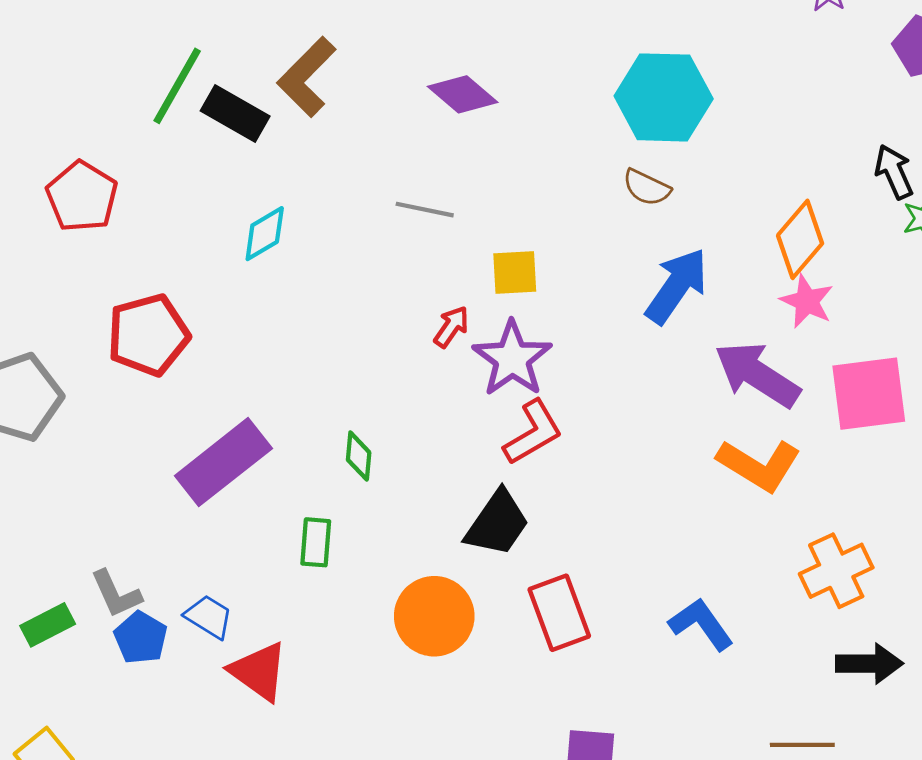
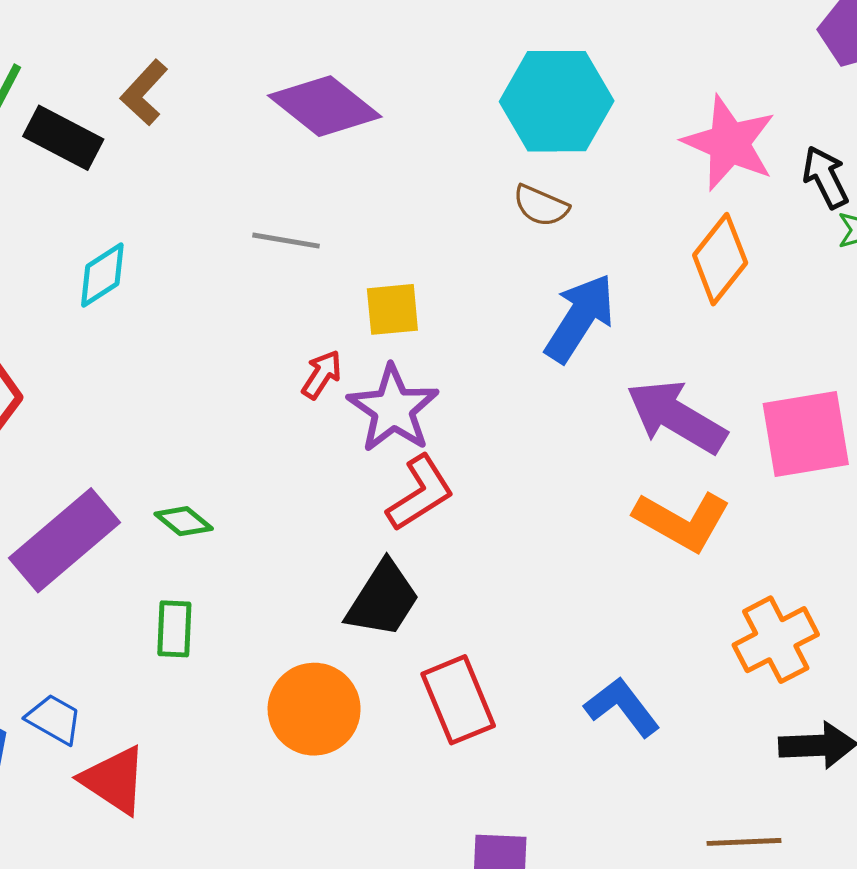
brown L-shape: (307, 77) -> (144, 92), size x0.7
purple diamond: (463, 94) -> (325, 106), size x1.4
pink star: (807, 301) -> (729, 143), moved, size x1.5
green diamond: (359, 456) -> (184, 521), moved, turned -54

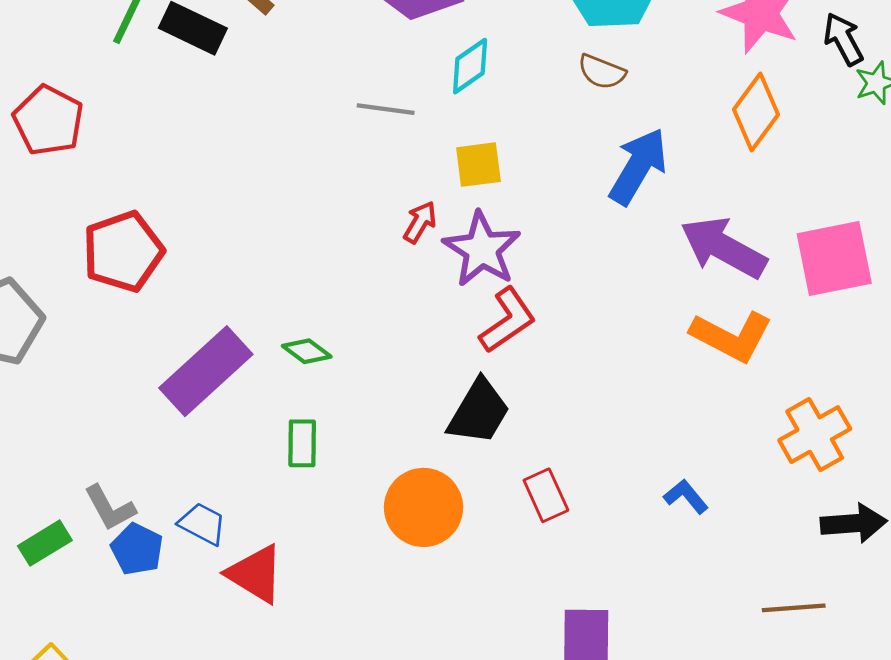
cyan diamond: (102, 275) -> (470, 66), moved
red rectangle: (458, 700) -> (546, 495), size x0.7
blue L-shape: (622, 707) -> (686, 496), size x0.7

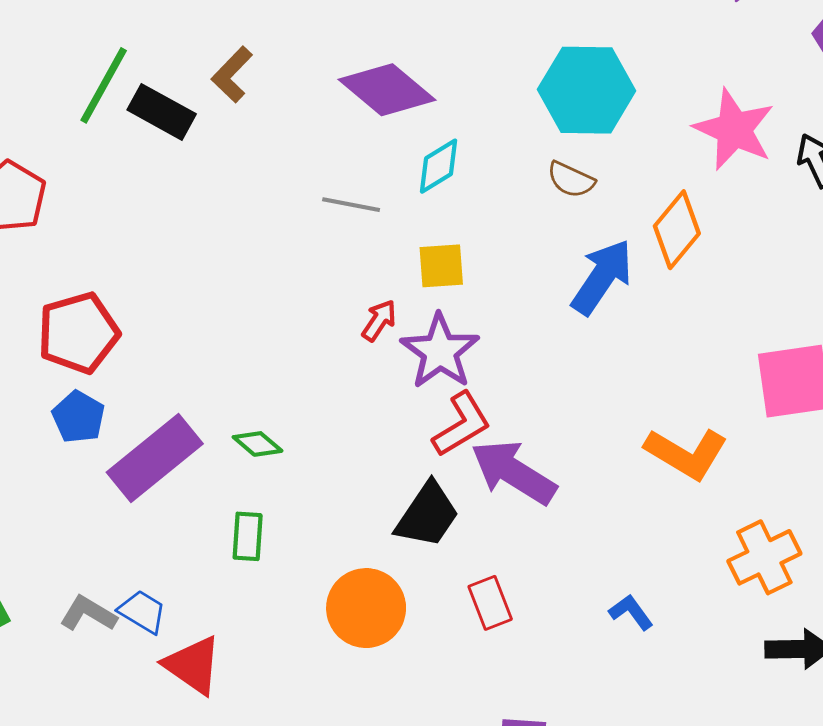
orange diamond: (756, 112) -> (677, 230), moved
purple arrow: (724, 248) -> (514, 472), moved
gray L-shape: (110, 508) -> (88, 614), moved, turned 146
blue pentagon: (137, 549) -> (78, 417), moved

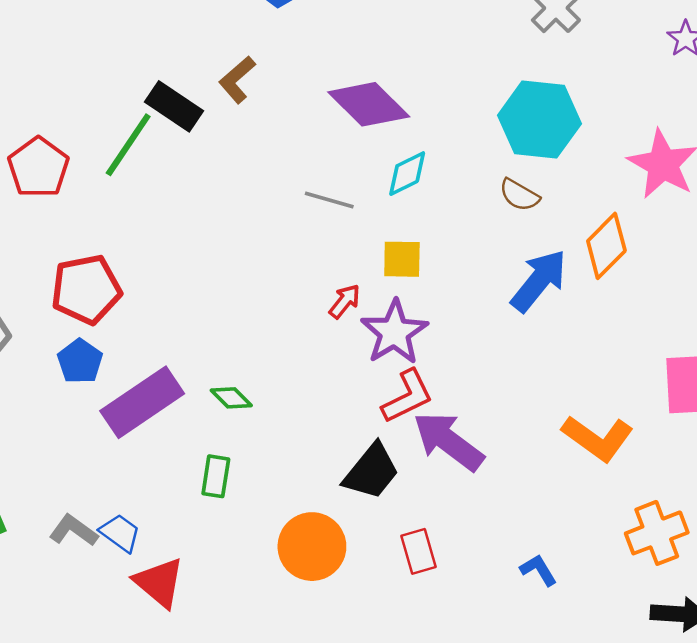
green line: (104, 85) -> (128, 145), moved

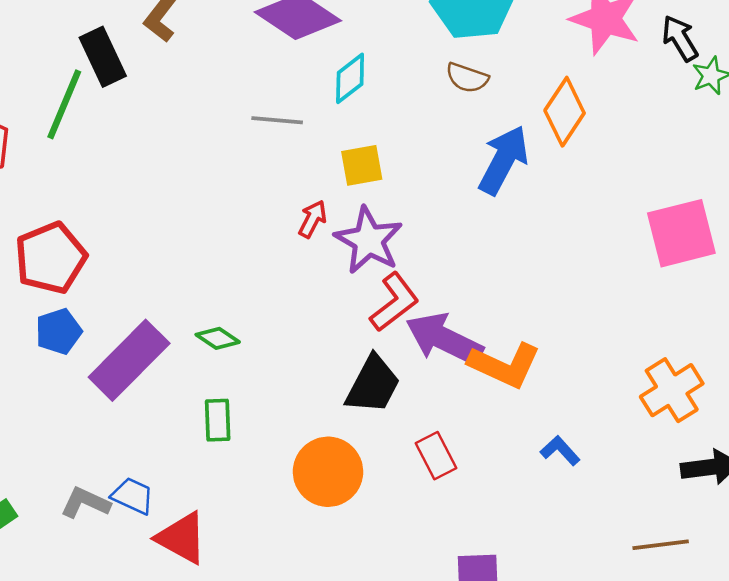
black rectangle: (174, 106) -> (103, 57), turned 42
blue pentagon: (80, 361) -> (58, 331), turned 30
orange L-shape: (598, 438) -> (505, 365), moved

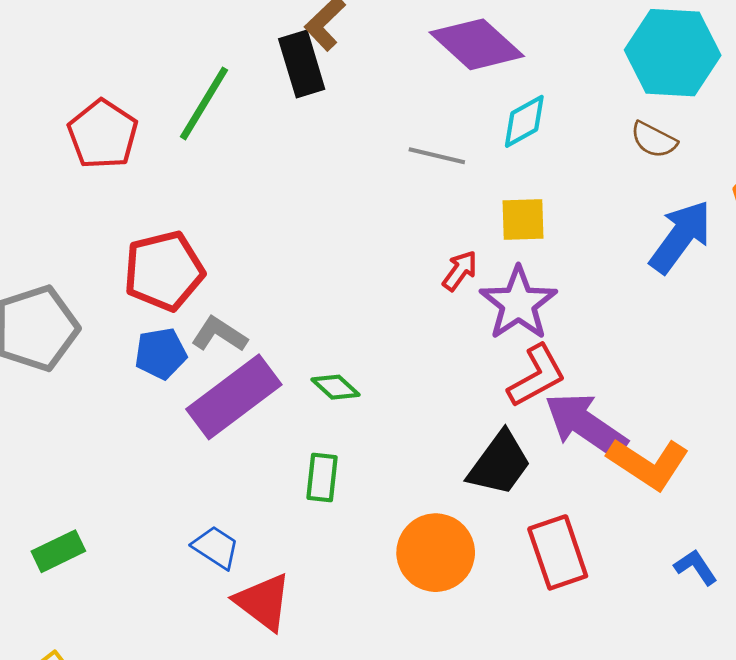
black rectangle: (103, 57) -> (302, 64), moved
red rectangle: (436, 456) -> (558, 552), size x1.4
gray L-shape: (85, 503) -> (219, 334), moved

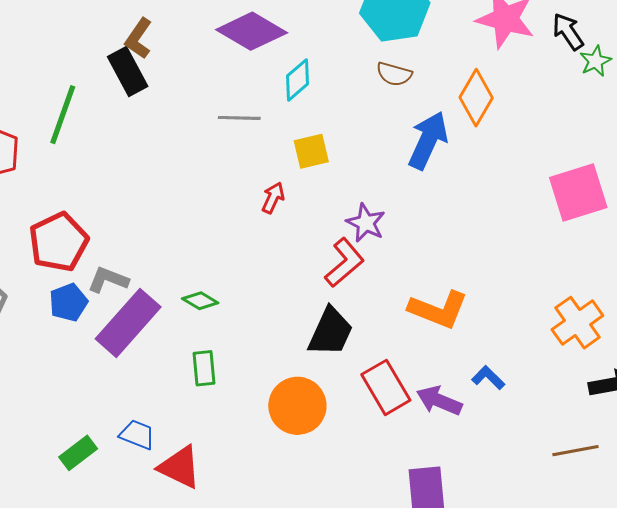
purple star: (518, 303) -> (366, 223), moved, size x0.7
purple arrow: (586, 425) -> (439, 401), moved, size x0.7
green rectangle: (58, 551) -> (78, 453), moved

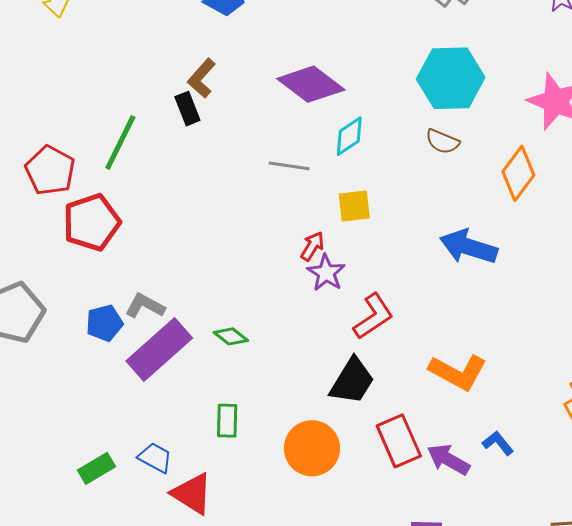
black rectangle: (128, 72) -> (187, 109), size x0.7
blue arrow: (428, 140) -> (468, 247), moved, turned -104
purple star: (366, 223) -> (326, 273), moved
red pentagon: (59, 242) -> (92, 222), moved
green rectangle: (204, 368) -> (227, 421), moved

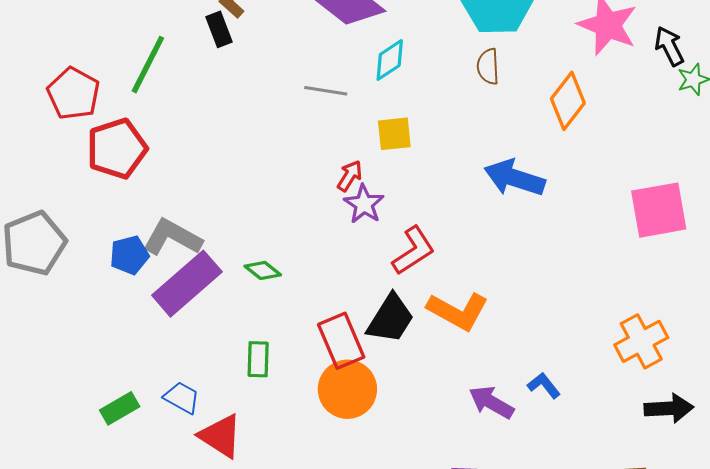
brown semicircle: (442, 141) -> (488, 67), turned 64
gray L-shape: (145, 306) -> (172, 237), size x1.4
orange L-shape: (458, 372) -> (458, 311), moved
red rectangle: (399, 441) -> (341, 341), moved

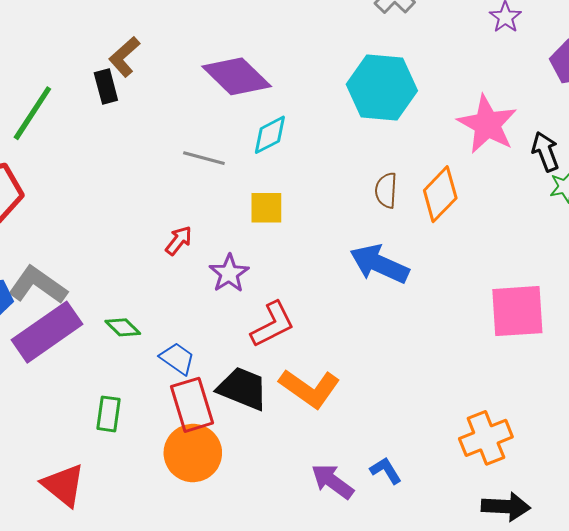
brown semicircle: (488, 67) -> (386, 190), moved
red arrow: (350, 176) -> (179, 241), moved
black trapezoid: (390, 319) -> (243, 389), turned -106
blue trapezoid: (182, 398) -> (177, 359), moved

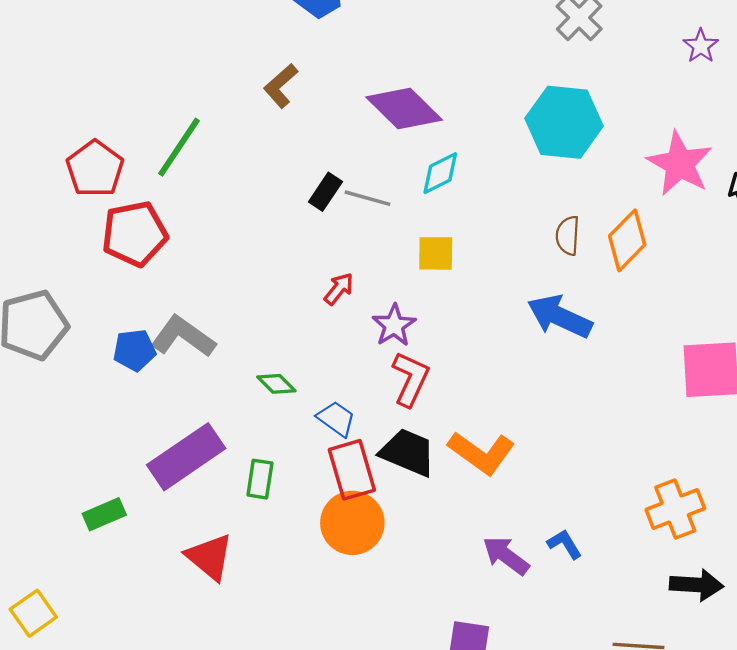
black rectangle: (106, 86) -> (325, 192), moved, turned 48
red L-shape: (273, 324) -> (411, 379), moved, turned -39
purple rectangle: (47, 332) -> (186, 457), moved

